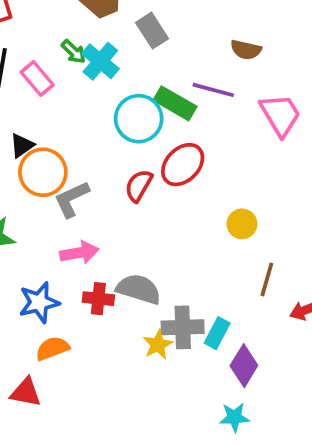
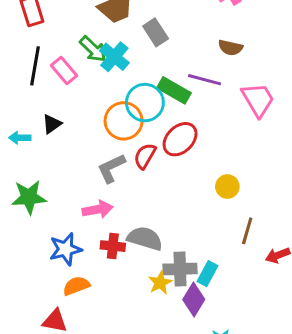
green arrow: (74, 52) -> (93, 49), size x1.4
orange circle: (43, 172) -> (124, 121), moved
gray L-shape: (72, 199) -> (111, 168), moved
purple diamond: (244, 366) -> (194, 300), moved

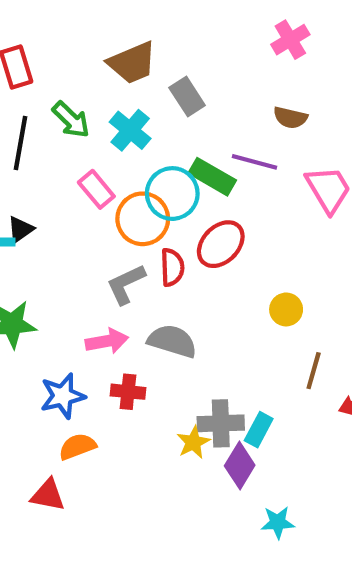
green arrow: (93, 49) -> (71, 120), moved
pink rectangle: (64, 70) -> (96, 189), moved
black triangle: (52, 124) -> (20, 229), moved
red semicircle: (145, 156) -> (172, 267), turned 148
gray semicircle: (145, 238) -> (172, 341), moved

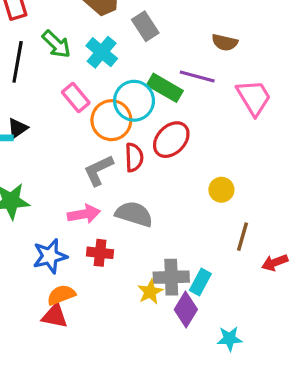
red triangle: (48, 495) -> (55, 316), moved
cyan star: (278, 522) -> (230, 339), moved

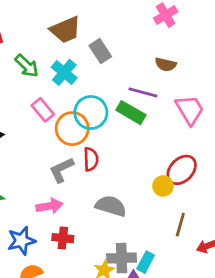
green rectangle: (165, 88) -> (131, 113), moved
red ellipse: (171, 140) -> (182, 170), moved
gray semicircle: (134, 214) -> (111, 206), moved

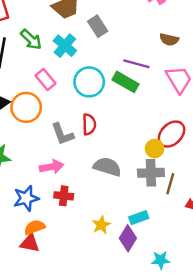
brown semicircle: (166, 64) -> (169, 40), moved
orange circle: (72, 129) -> (26, 107), moved
gray L-shape: (61, 170) -> (62, 134), turned -85
gray cross: (122, 258) -> (151, 173), moved
cyan rectangle: (146, 262) -> (139, 218), turned 42

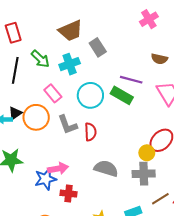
cyan cross: (65, 46) -> (70, 64), turned 30
gray L-shape: (62, 134) -> (67, 125), moved
brown line: (170, 184) -> (160, 199), moved, turned 42
blue star: (26, 198) -> (46, 179), moved

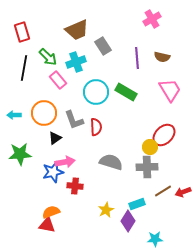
purple line: (131, 80) -> (137, 58), moved, turned 70
pink rectangle: (53, 93) -> (58, 80), moved
black triangle: (15, 113) -> (55, 138), moved

